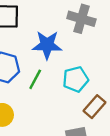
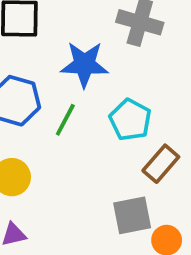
cyan pentagon: (76, 79) -> (130, 120), turned -30

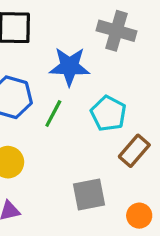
gray square: (132, 215) -> (89, 195), moved

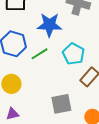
green line: (53, 113) -> (39, 54), turned 30

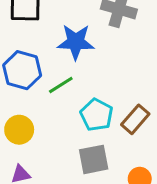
cyan pentagon: (73, 54) -> (97, 115), moved

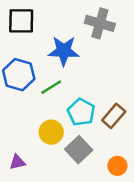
yellow circle: (19, 130) -> (51, 132), moved
gray square: (94, 159) -> (79, 150), turned -32

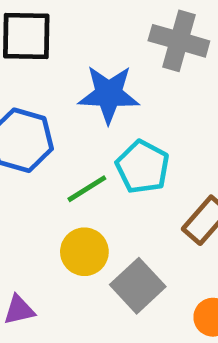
green line: (51, 87) -> (87, 189), moved
cyan pentagon: (81, 112) -> (143, 167), moved

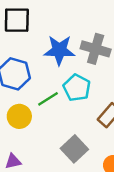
gray cross: (179, 41) -> (96, 49), moved
yellow circle: (84, 252) -> (19, 116), moved

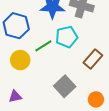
cyan pentagon: (77, 88) -> (67, 37), turned 30

